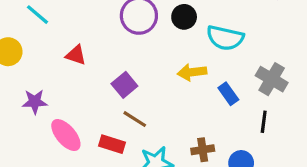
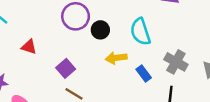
black circle: (184, 17) -> (100, 30), moved
cyan semicircle: (225, 38) -> (140, 32), turned 60

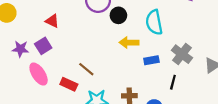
purple square: (66, 68) -> (43, 46), moved
blue rectangle: (144, 74) -> (151, 60), turned -72

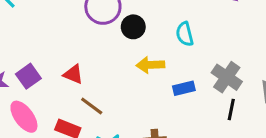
red triangle: (52, 21) -> (73, 74), moved
cyan semicircle: (154, 22) -> (185, 34), size x0.7
black line: (173, 82) -> (231, 110), moved

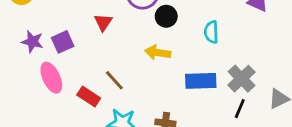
yellow arrow: (150, 65) -> (158, 52), moved
red triangle: (73, 74) -> (103, 22), moved, turned 30
blue rectangle: (184, 88) -> (201, 81), size x1.5

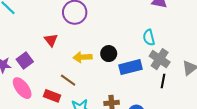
black circle: (166, 16) -> (109, 54), moved
cyan semicircle: (211, 32) -> (149, 38), moved
yellow arrow: (158, 52) -> (83, 57), moved

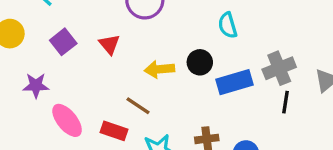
cyan semicircle: (149, 38) -> (228, 25), moved
gray cross: (160, 59) -> (279, 68), turned 36
purple square: (25, 61) -> (63, 42), moved

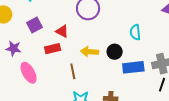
red triangle: (109, 44) -> (62, 31), turned -32
brown line: (138, 106) -> (73, 71), turned 35
red rectangle: (114, 131) -> (53, 49), moved, turned -42

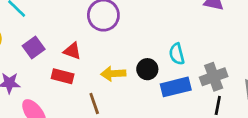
cyan semicircle: (135, 32) -> (177, 54), moved
red rectangle: (53, 49) -> (63, 76), turned 35

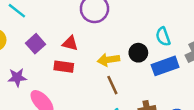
brown line: (94, 103) -> (112, 85), moved

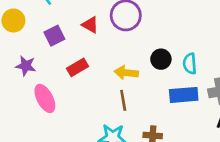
red triangle: (70, 43) -> (90, 25), moved
black circle: (138, 53) -> (161, 59), moved
red rectangle: (64, 67) -> (78, 67), turned -54

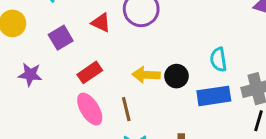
black circle: (161, 59) -> (176, 76), moved
pink ellipse: (45, 98) -> (90, 109), moved
brown line: (123, 100) -> (126, 109), moved

